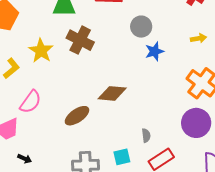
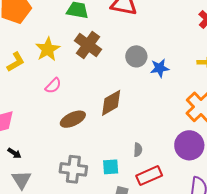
gray circle: (141, 27) -> (136, 56), moved
brown diamond: (112, 93) -> (111, 103), turned -44
pink semicircle: (31, 102) -> (53, 86), moved, size x0.7

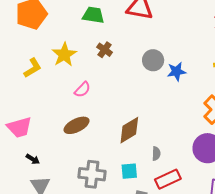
brown cross: (88, 45) -> (105, 50), size x0.6
pink semicircle: (53, 86) -> (82, 90), moved
brown diamond: (111, 103) -> (129, 130), moved
brown ellipse: (73, 119) -> (77, 125), moved

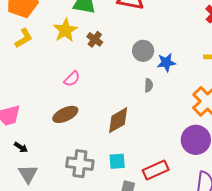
yellow star: (64, 55) -> (65, 30), moved
yellow L-shape: (32, 68) -> (24, 38), moved
gray semicircle: (156, 154) -> (149, 85), moved

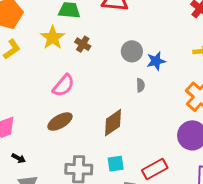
pink semicircle: (72, 79) -> (63, 85), size x1.4

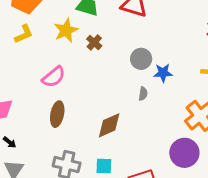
pink semicircle: (63, 85) -> (54, 77), moved
brown ellipse: (60, 122) -> (57, 114), turned -60

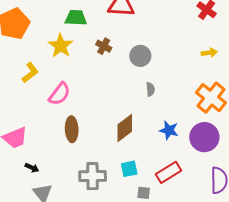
yellow L-shape: (24, 34) -> (30, 73), moved
brown cross: (94, 42) -> (104, 46), moved
blue star: (163, 73) -> (169, 130), moved, turned 30

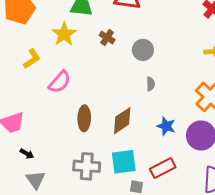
brown ellipse: (72, 129) -> (84, 118), moved
cyan square: (129, 169) -> (124, 162), size x1.5

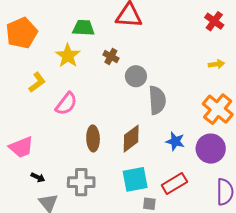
gray circle: (143, 50) -> (136, 76), moved
gray semicircle: (151, 84) -> (157, 100), size x2.0
gray cross: (87, 166) -> (81, 182), moved

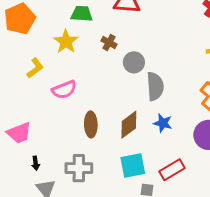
pink semicircle: (66, 104) -> (64, 90), turned 30
blue star: (175, 141) -> (163, 123), moved
black arrow: (38, 177) -> (36, 163), turned 56

